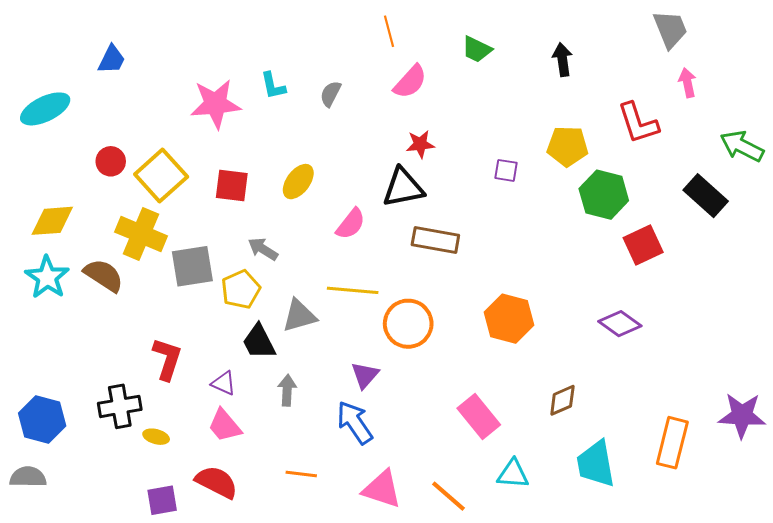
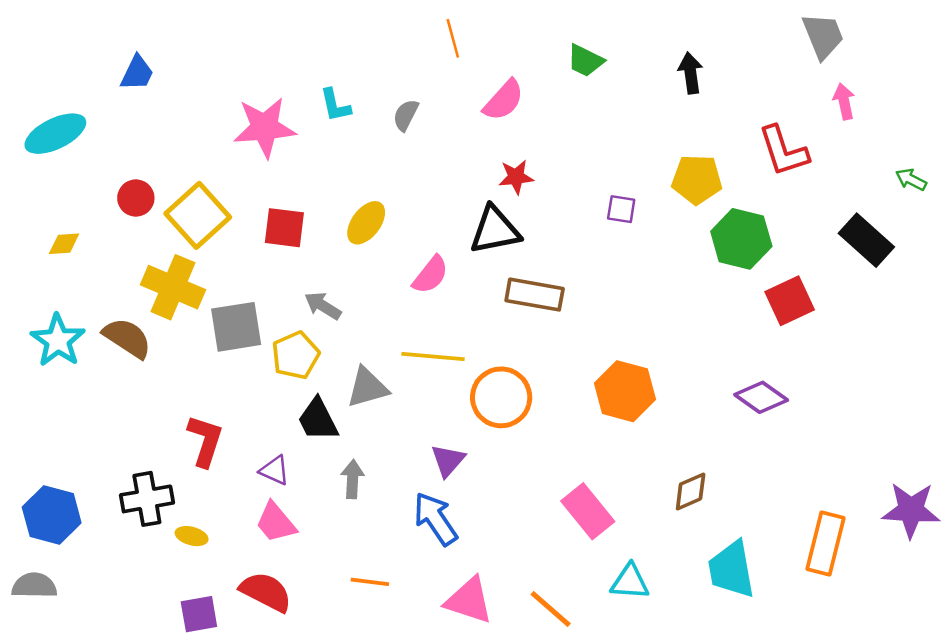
orange line: (389, 31) -> (453, 38), moved
green arrow: (742, 146) -> (911, 179), size x0.6
yellow diamond: (52, 221) -> (64, 244), moved, size x0.6

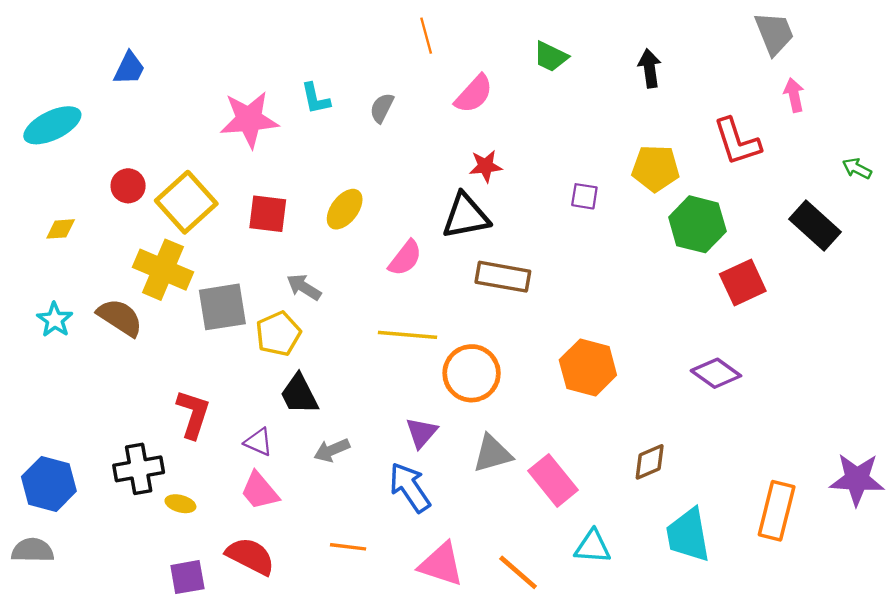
cyan star: (58, 340) -> (55, 320), size x0.7
gray triangle: (367, 387) -> (492, 454), moved
gray arrow: (353, 479) -> (332, 450), turned -116

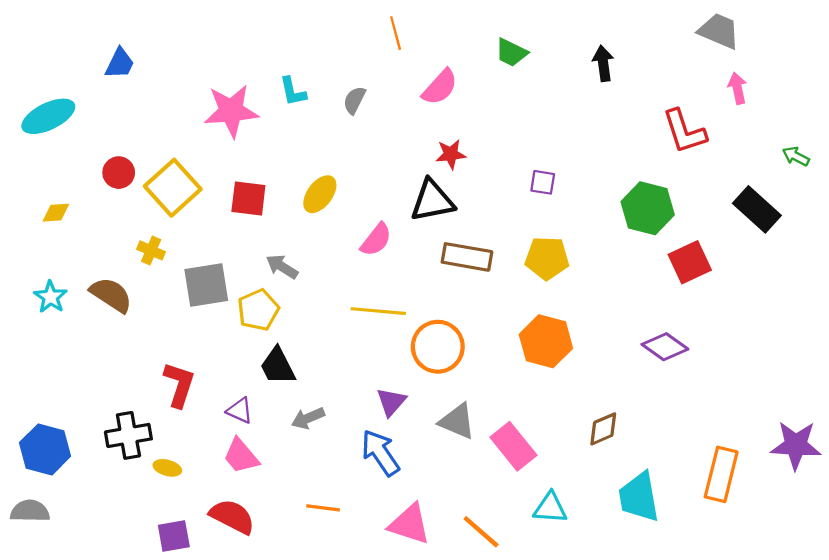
gray trapezoid: (774, 33) -> (719, 31), turned -45
yellow pentagon: (655, 168) -> (547, 258), moved
yellow cross: (163, 270) -> (151, 250), size x0.5
gray triangle: (492, 454) -> (457, 421), turned 39

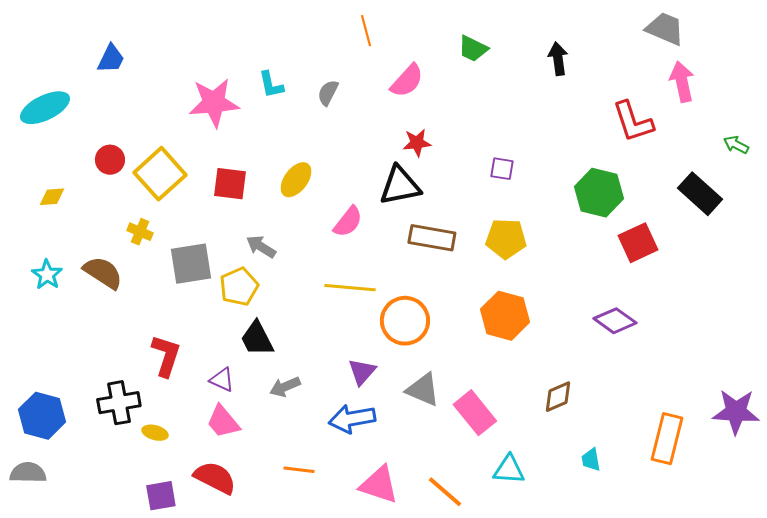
pink arrow: (737, 88) -> (682, 82), size x1.4
blue arrow: (380, 453) -> (352, 419), turned -66
cyan trapezoid: (639, 497) -> (591, 460), size x0.5

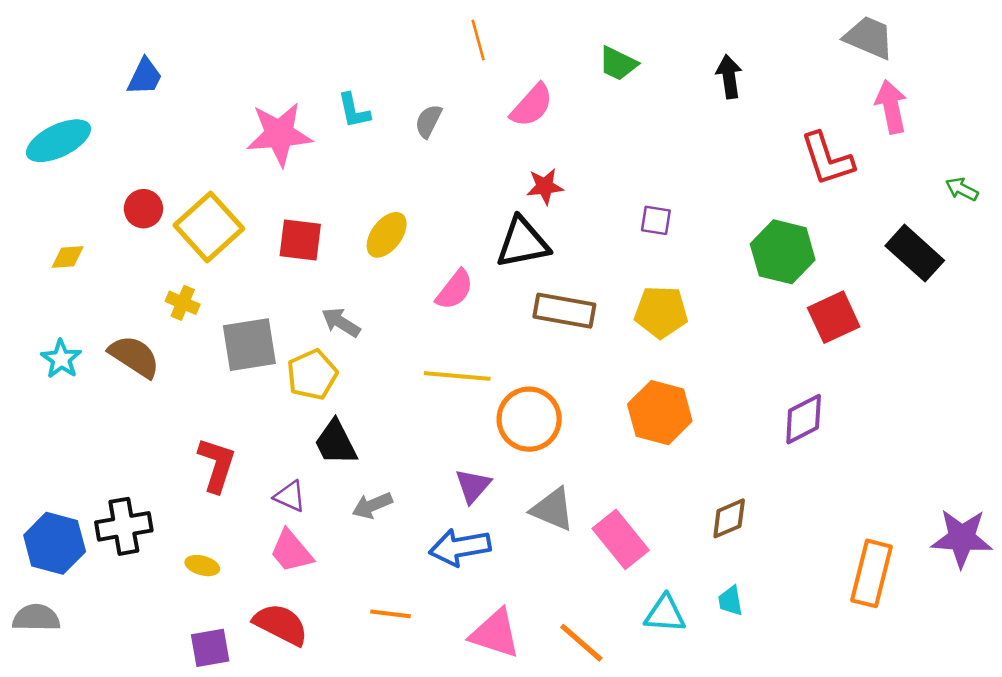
purple diamond: (615, 321) -> (804, 419), turned -63
black cross: (119, 403) -> (124, 526), moved
cyan trapezoid: (591, 460) -> (730, 601), moved

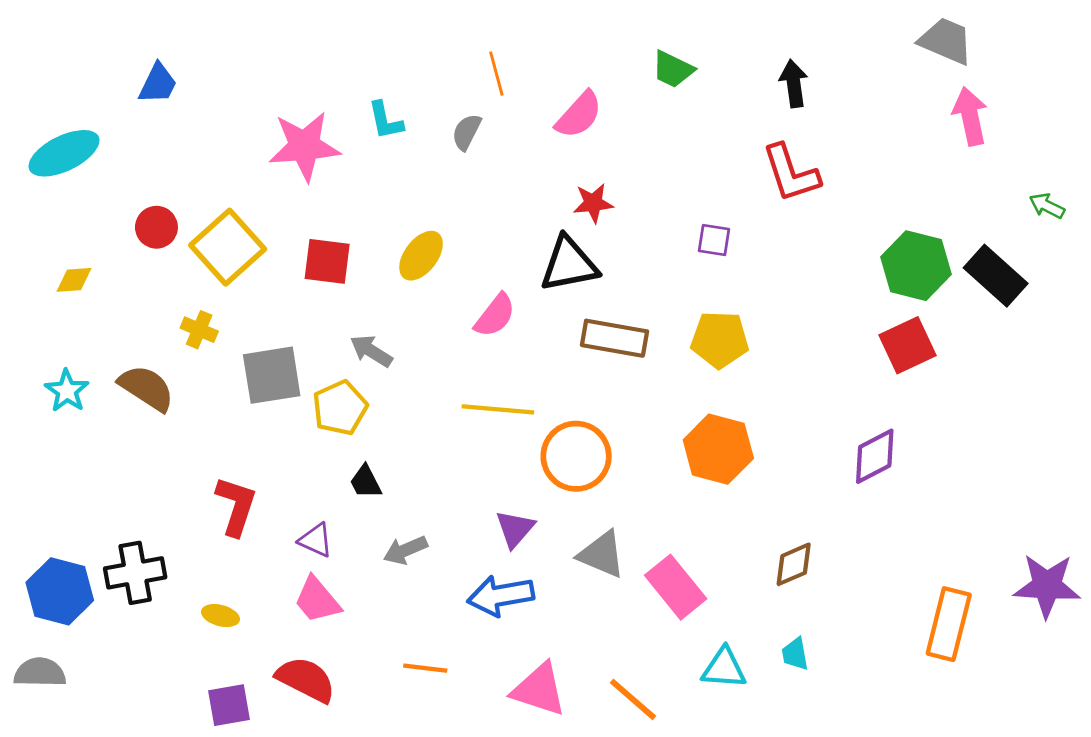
orange line: (478, 40) -> (496, 74), moved
red L-shape: (827, 159) -> (791, 173), moved
green hexagon: (783, 252) -> (916, 266), moved
black trapezoid: (336, 443) -> (366, 482), size x0.7

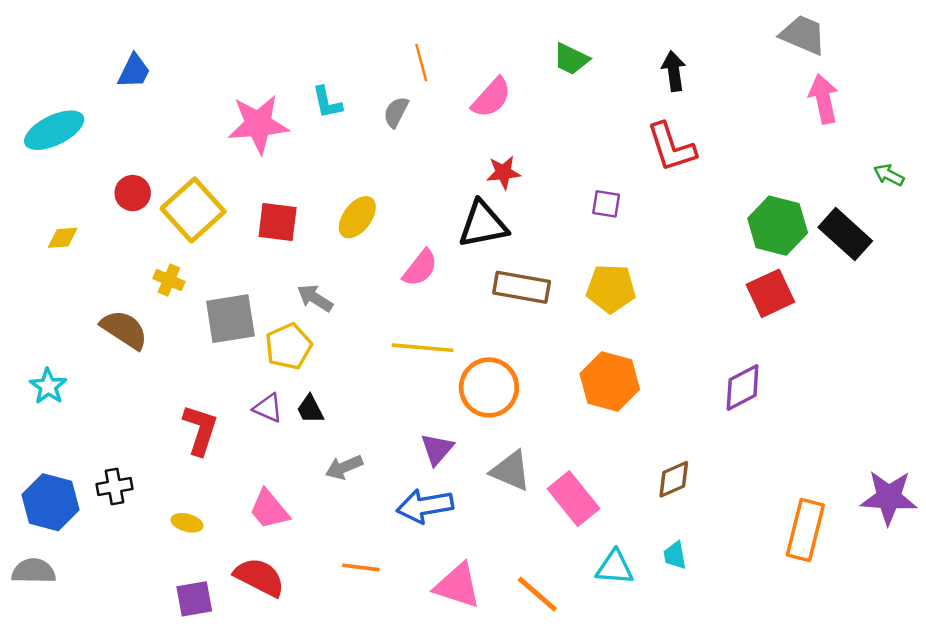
cyan star: (67, 391) -> (48, 386), moved
purple triangle: (316, 540) -> (268, 408), moved
black cross: (135, 573) -> (115, 487), size x0.7

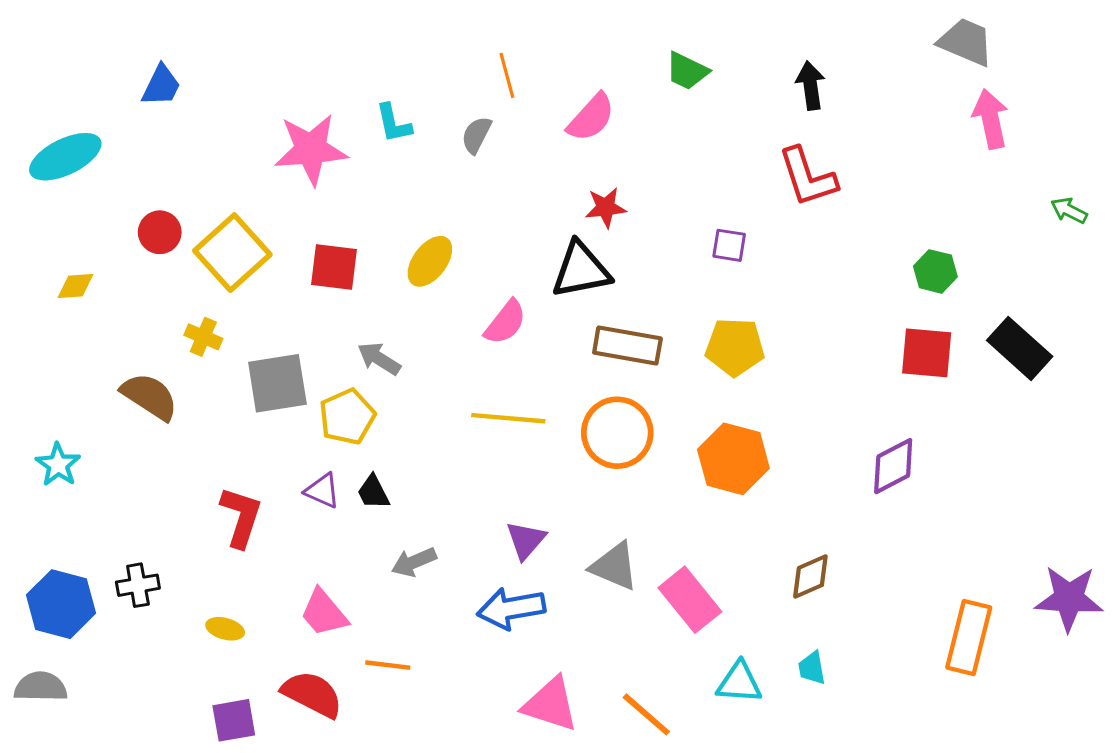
green hexagon: (778, 226) -> (935, 271), size x0.6
black rectangle: (845, 234) -> (1020, 348), moved
red square: (770, 293) -> (927, 353), turned 30
orange circle: (489, 387) -> (617, 433), moved
orange line: (361, 567) -> (388, 665), moved

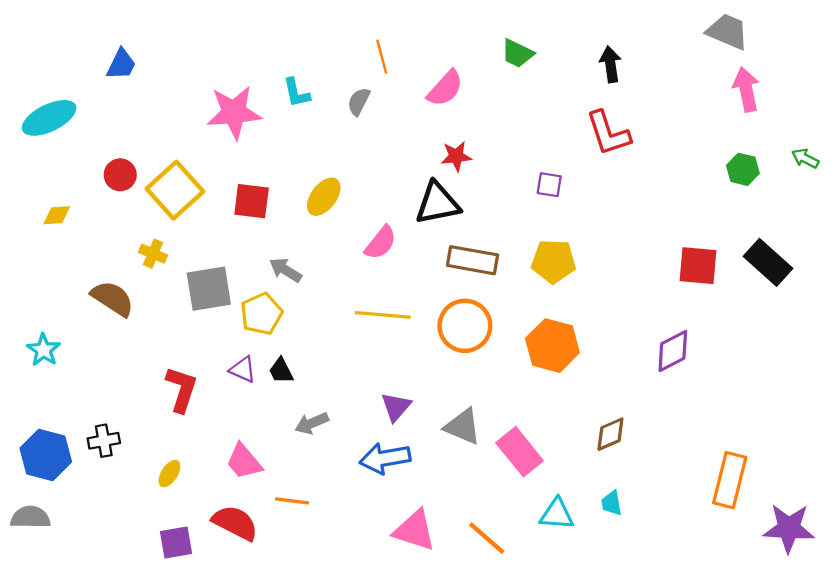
green hexagon: (935, 271) -> (743, 169), moved
purple star: (1069, 598) -> (789, 528), moved
yellow ellipse: (225, 629) -> (169, 474), turned -72

